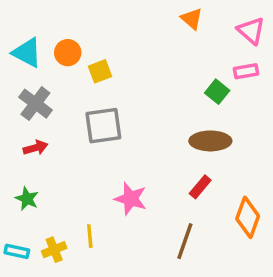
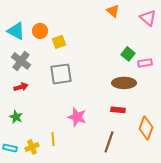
pink rectangle: (246, 71) -> (145, 63), moved
red rectangle: (200, 187) -> (118, 110), turned 56

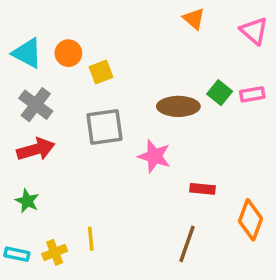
pink rectangle: (145, 63) -> (252, 94), moved
brown ellipse: (124, 83) -> (178, 106), moved
red arrow: (21, 87) -> (36, 149), size x1.5
pink star: (77, 117) -> (154, 156), moved

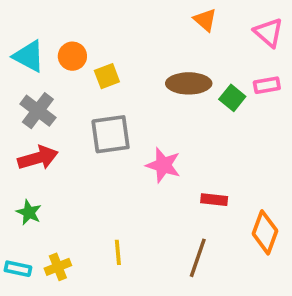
pink rectangle: (252, 94) -> (267, 85), moved
brown ellipse: (178, 106) -> (189, 83), moved
yellow line: (91, 239) -> (118, 252), moved

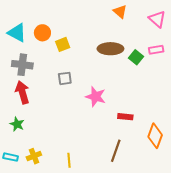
gray cross: (38, 111) -> (22, 65), turned -30
gray square: (111, 134) -> (65, 78), size x0.6
red arrow: (38, 158) -> (22, 92), turned -90
yellow line: (118, 252) -> (69, 160), moved

